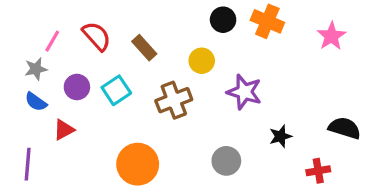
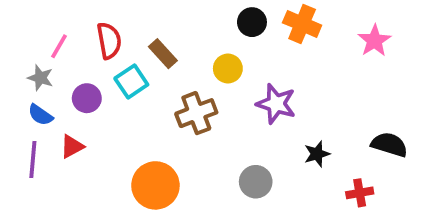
red semicircle: (97, 36) -> (109, 41), turned 32
gray star: (36, 69) -> (40, 78), turned 30
cyan square: (116, 90) -> (131, 81), moved
purple line: (28, 164) -> (33, 159), moved

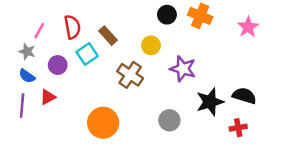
brown cross: (196, 113) -> (130, 75), turned -35
black semicircle: (389, 145) -> (244, 96), moved
black star: (317, 154) -> (210, 102), size x1.6

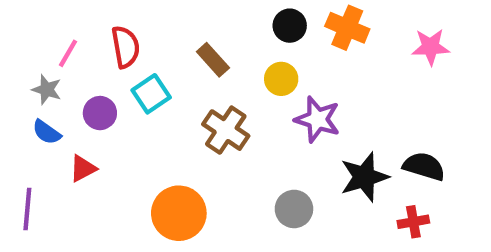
pink star: (248, 27) -> (430, 47), turned 30
brown rectangle: (108, 36) -> (213, 60), moved
yellow circle: (151, 45) -> (281, 79), moved
purple line: (22, 106) -> (27, 209), moved

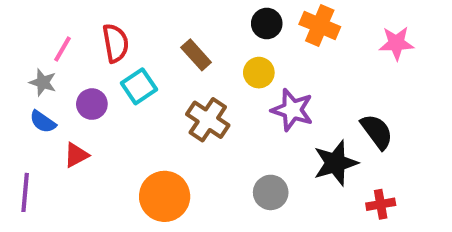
black semicircle: (424, 166) -> (377, 132), moved, turned 36

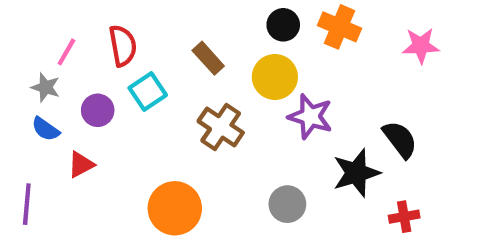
yellow circle: (259, 73) -> (275, 77), size x1.4

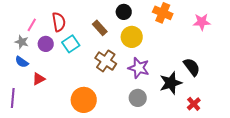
black circle: (283, 25) -> (124, 12), moved
purple circle: (98, 110) -> (46, 44), moved
purple star: (310, 117) -> (139, 68), moved
red cross: (404, 217) -> (194, 104), turned -32

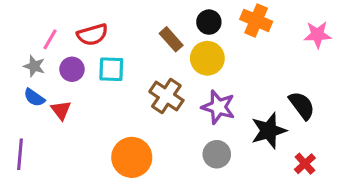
black circle: (124, 12) -> (209, 22), moved
red semicircle: (59, 22) -> (92, 35), turned 84
brown rectangle: (100, 28) -> (171, 39), moved
cyan square: (71, 44) -> (111, 69), turned 36
red triangle: (39, 79) -> (61, 110), moved, turned -40

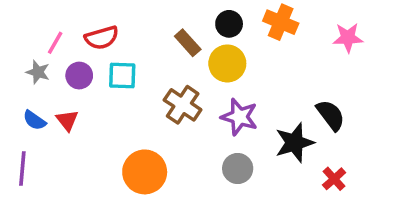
blue semicircle: (34, 98) -> (34, 120), moved

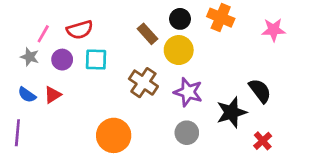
red triangle: (67, 120) -> (53, 95), turned 36

